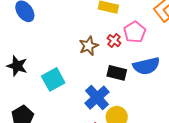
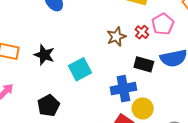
blue cross: (97, 98) -> (123, 89), turned 30

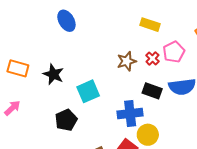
black pentagon: (48, 105) -> (66, 120), moved

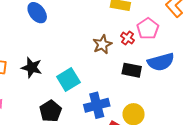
blue cross: (130, 114) -> (97, 105), moved

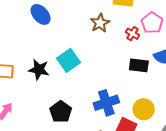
brown star: (102, 44) -> (100, 23), moved
cyan square: (68, 80) -> (69, 60), moved

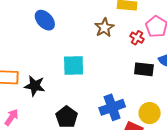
cyan square: (69, 60) -> (74, 65), turned 35
black star: (39, 70) -> (35, 86), moved

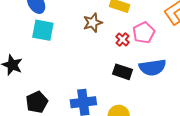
cyan square: (74, 65) -> (43, 30), moved

